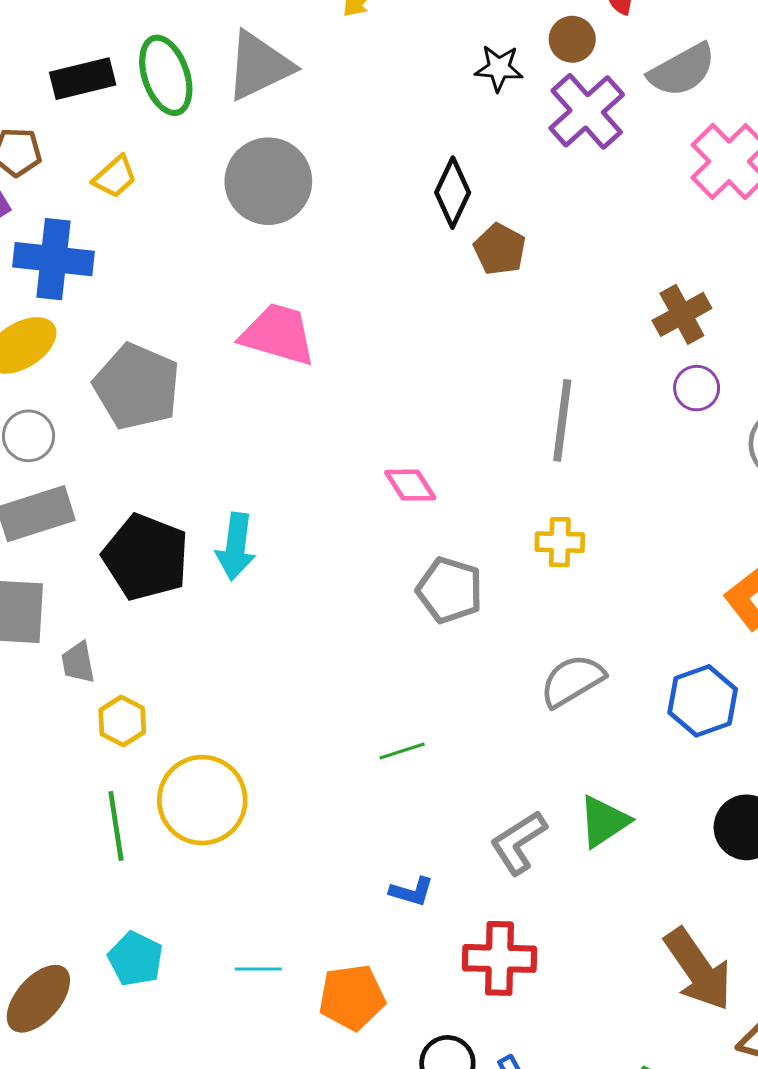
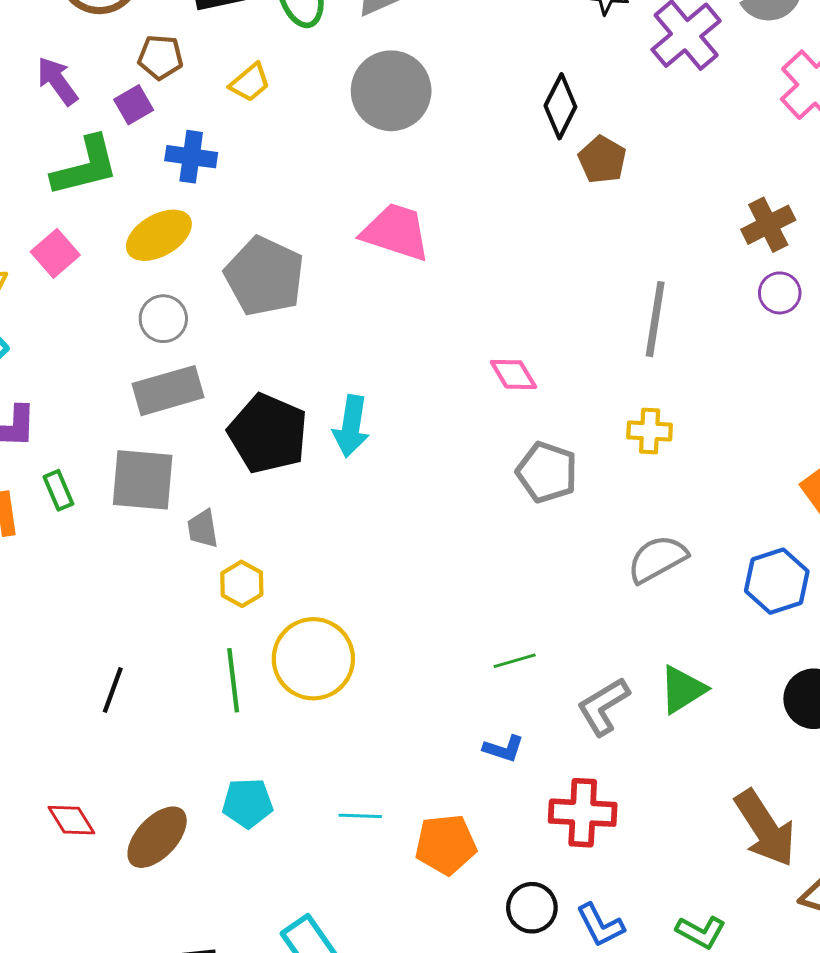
blue cross: (53, 259) -> (191, 157), size x0.7
green line: (402, 751) -> (515, 661), moved
cyan pentagon: (135, 959) -> (248, 803), turned -30

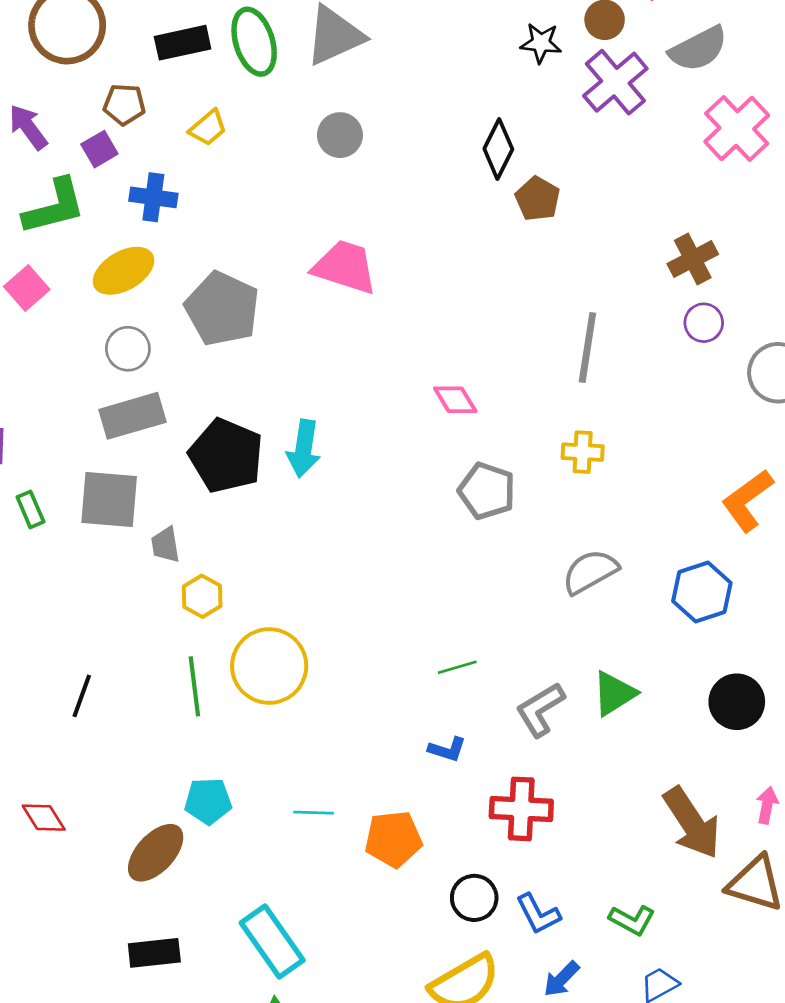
gray circle: (391, 91) -> (340, 135), size x0.6
brown ellipse: (157, 837) -> (156, 853), moved

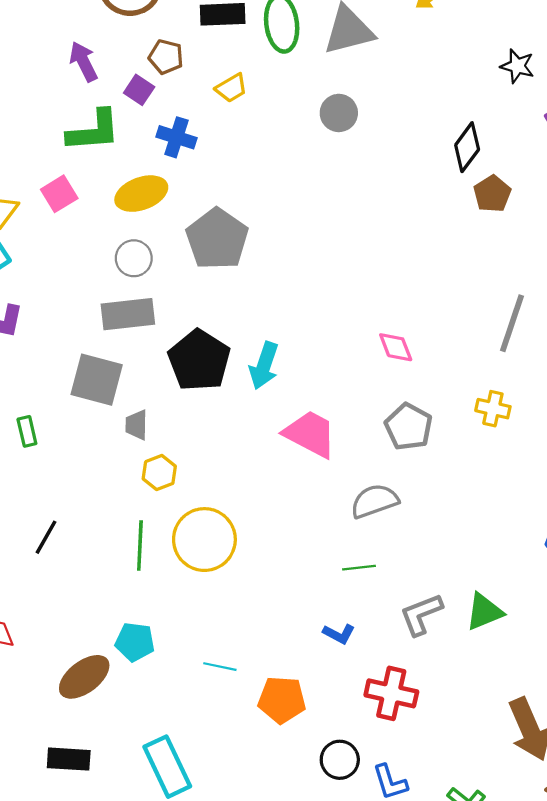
purple square: (99, 149) -> (139, 90), turned -36
pink trapezoid: (345, 267) -> (310, 434), moved
green rectangle: (30, 509) -> (27, 431), moved
gray semicircle: (590, 572) -> (374, 501), moved

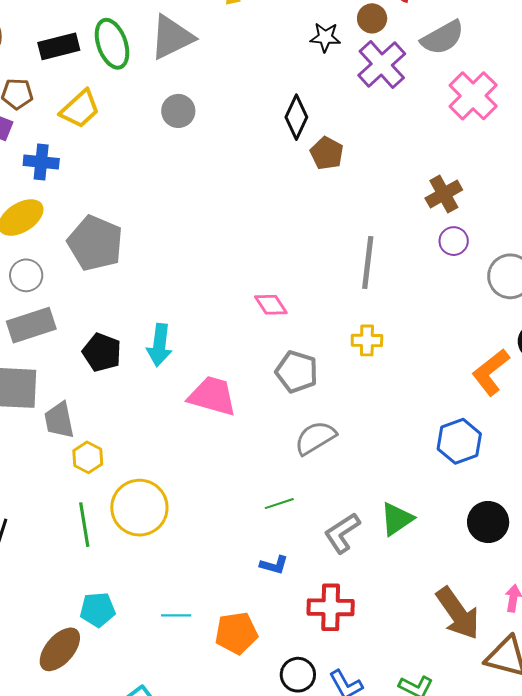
yellow trapezoid: (231, 88) -> (80, 109), size x1.4
black pentagon: (199, 360) -> (102, 352), size x0.7
gray trapezoid: (136, 425) -> (59, 420), size x1.4
gray semicircle: (374, 501) -> (315, 438), moved

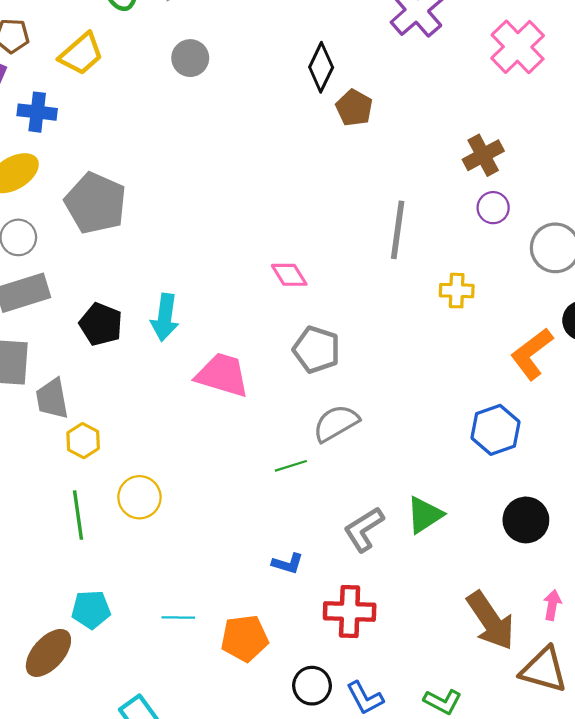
yellow cross: (367, 340) -> (457, 291), moved
green line: (279, 504) -> (291, 466), moved
yellow circle: (139, 508) -> (139, 497), size x0.7

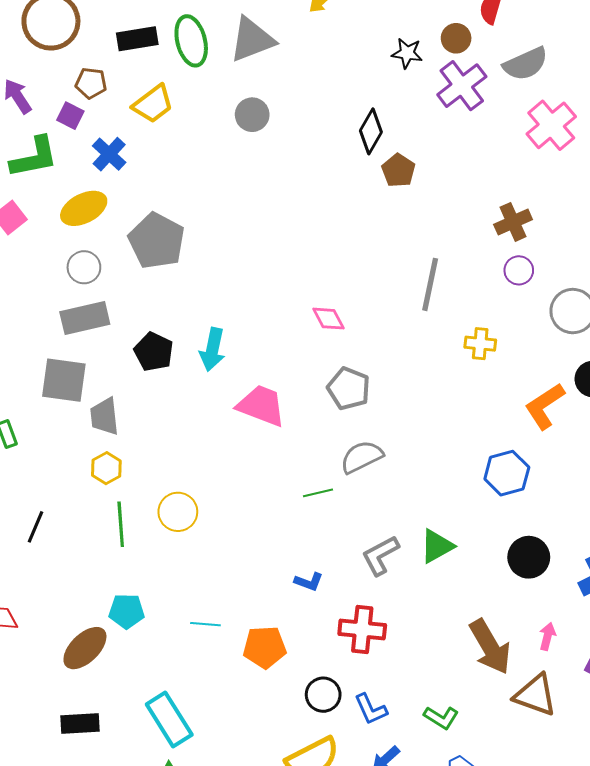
blue cross: (37, 112) -> (109, 154), turned 32
yellow hexagon: (83, 441) -> (106, 468), moved

